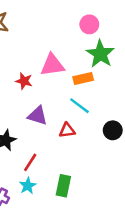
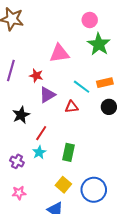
orange rectangle: (83, 79) -> (105, 83), moved
red star: (24, 81) -> (36, 76), moved
purple triangle: (38, 116) -> (47, 95), turned -48

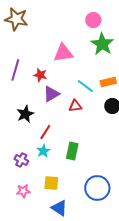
yellow square: (63, 185) -> (51, 183), moved, turned -35

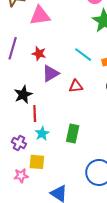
pink triangle: (63, 53) -> (40, 16), moved
cyan line: (85, 86) -> (83, 55), moved
red line: (45, 132) -> (35, 114), moved, turned -35
yellow square: (51, 183) -> (37, 162), moved

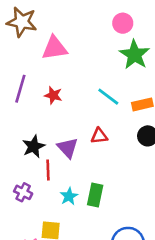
purple triangle: (51, 74) -> (68, 148), moved, turned -42
cyan star: (42, 134) -> (69, 196), moved
purple cross: (19, 143) -> (23, 192), moved

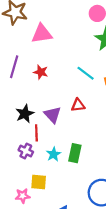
purple cross: (23, 192) -> (26, 151), moved

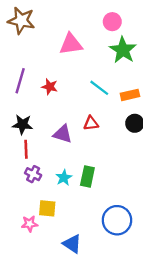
pink triangle: (42, 34) -> (71, 44), moved
black star: (25, 114) -> (22, 124), moved, turned 30
purple triangle: (52, 115) -> (63, 134), turned -30
red line: (36, 133) -> (26, 149), moved

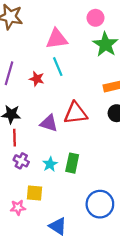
cyan line: (99, 88) -> (58, 67), moved, turned 30
red triangle: (91, 123) -> (76, 113), size x1.6

